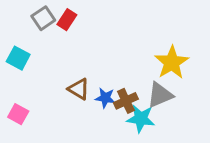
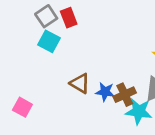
red rectangle: (67, 20) -> (69, 18), turned -54
cyan square: (18, 58) -> (49, 41), moved

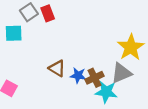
cyan square: (49, 41) -> (14, 33), moved, turned -30

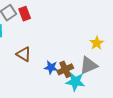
yellow star: (131, 47) -> (97, 43), size x0.6
brown triangle: (57, 68) -> (24, 54), moved

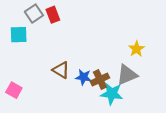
brown triangle: (24, 54) -> (61, 70), moved

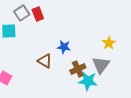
gray triangle: (127, 75) -> (101, 65), turned -30
blue star: (83, 77) -> (64, 47), moved

